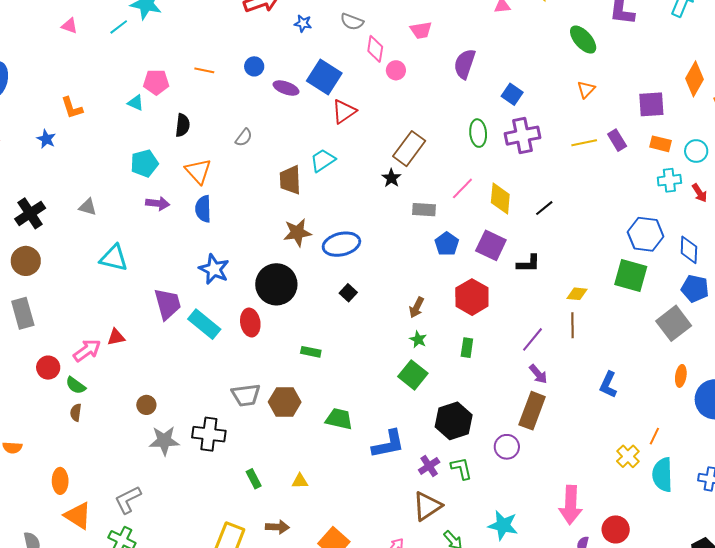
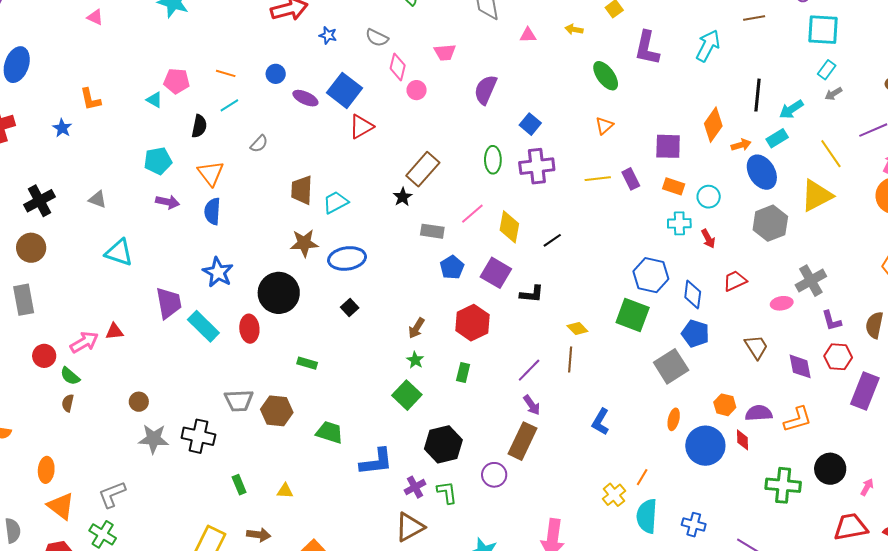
cyan line: (119, 27) -> (229, 105), moved
cyan trapezoid: (323, 160) -> (336, 202), moved
yellow diamond: (577, 294) -> (577, 328), turned 35

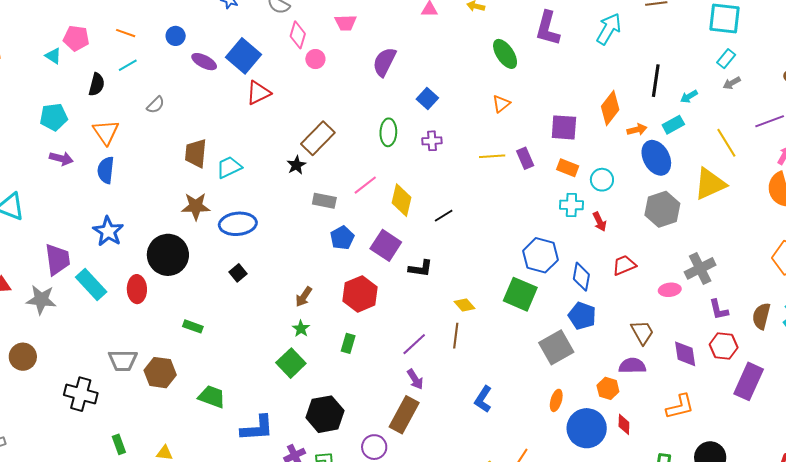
cyan arrow: (791, 109) -> (689, 97), size x0.7
purple cross: (537, 166) -> (432, 141), size x0.6
brown circle: (139, 402) -> (23, 357), size x1.4
purple semicircle: (759, 413) -> (632, 366), moved
gray star: (153, 439) -> (41, 300), moved

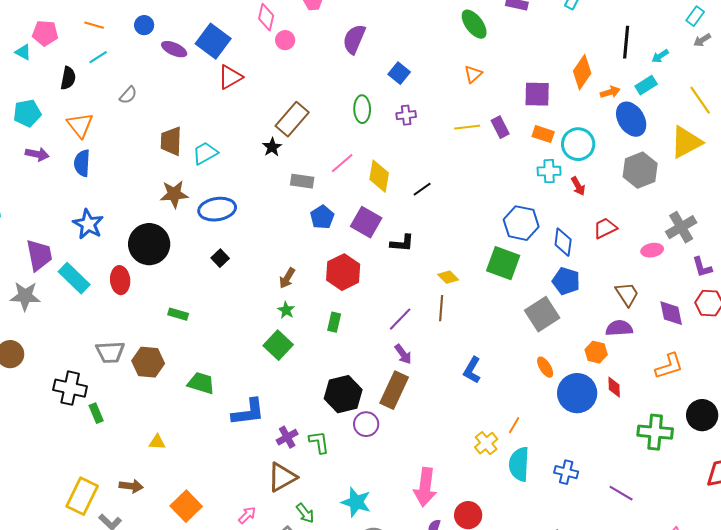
cyan circle: (602, 180) -> (578, 144), size x1.4
orange ellipse: (556, 400) -> (545, 367), turned -45
black hexagon: (325, 414) -> (343, 394), moved
green rectangle: (119, 444) -> (96, 413), moved

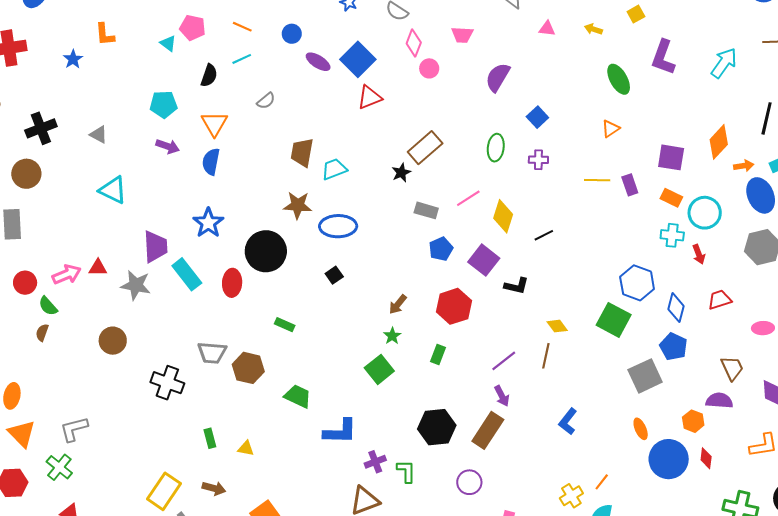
green rectangle: (96, 413) -> (210, 438), moved
purple circle: (366, 424) -> (469, 482), moved

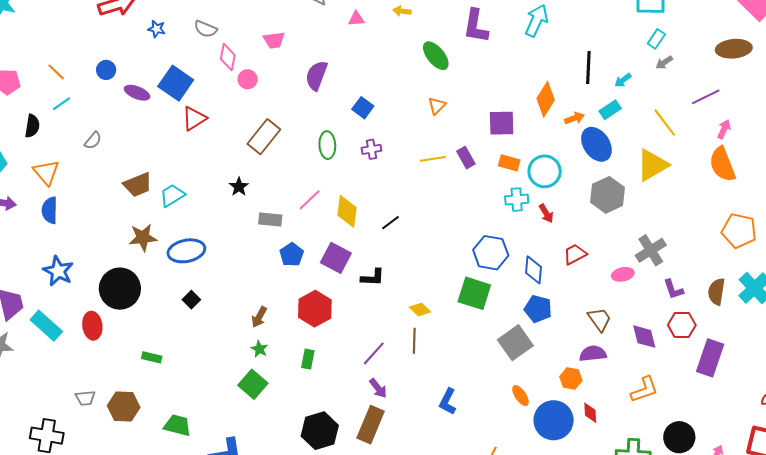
orange line: (242, 27) -> (56, 72), turned 30
brown rectangle: (425, 148) -> (264, 137), moved
brown trapezoid: (302, 152) -> (138, 185), turned -112
gray trapezoid: (212, 353) -> (85, 398), size x0.7

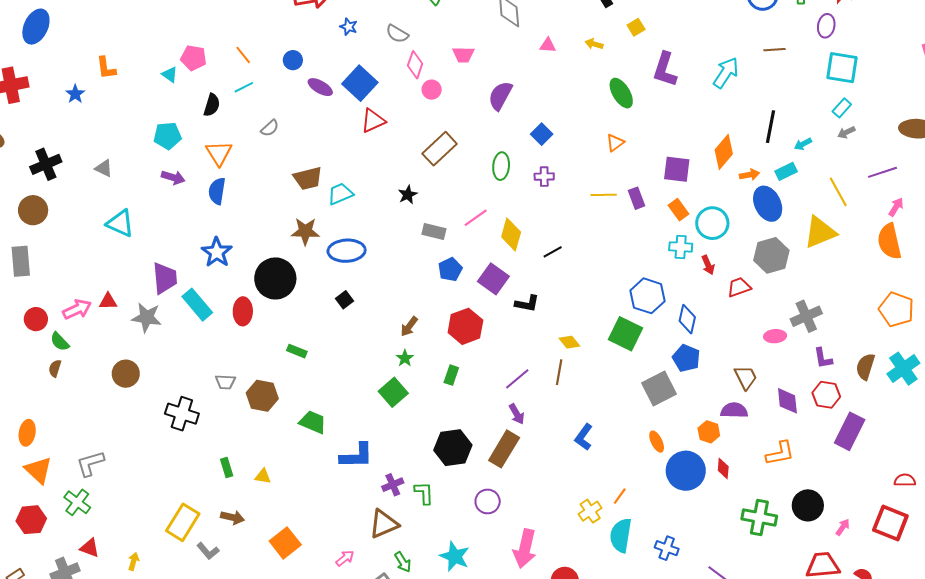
orange rectangle: (509, 163) -> (679, 210), turned 30
red trapezoid: (575, 254) -> (739, 287), moved

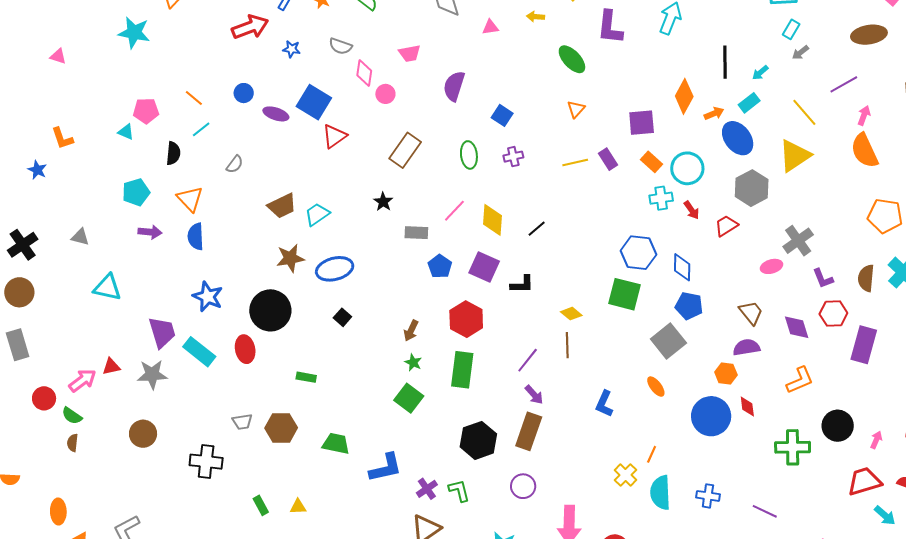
green rectangle: (451, 375) -> (462, 370), size x1.8
orange ellipse: (657, 442) -> (656, 387), moved

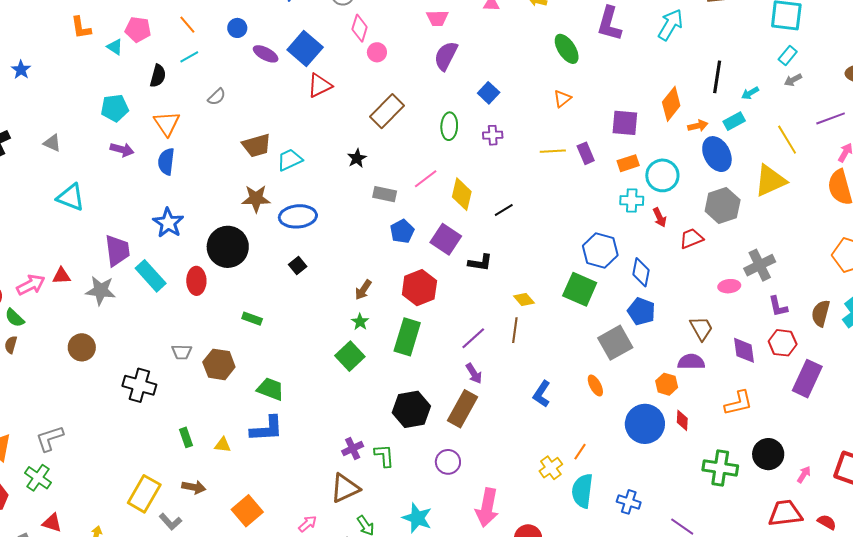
pink trapezoid: (410, 53) -> (437, 18), moved
orange L-shape: (62, 138) -> (81, 28), moved
orange rectangle: (652, 162) -> (628, 163), turned -70
blue L-shape: (386, 468) -> (267, 429), moved

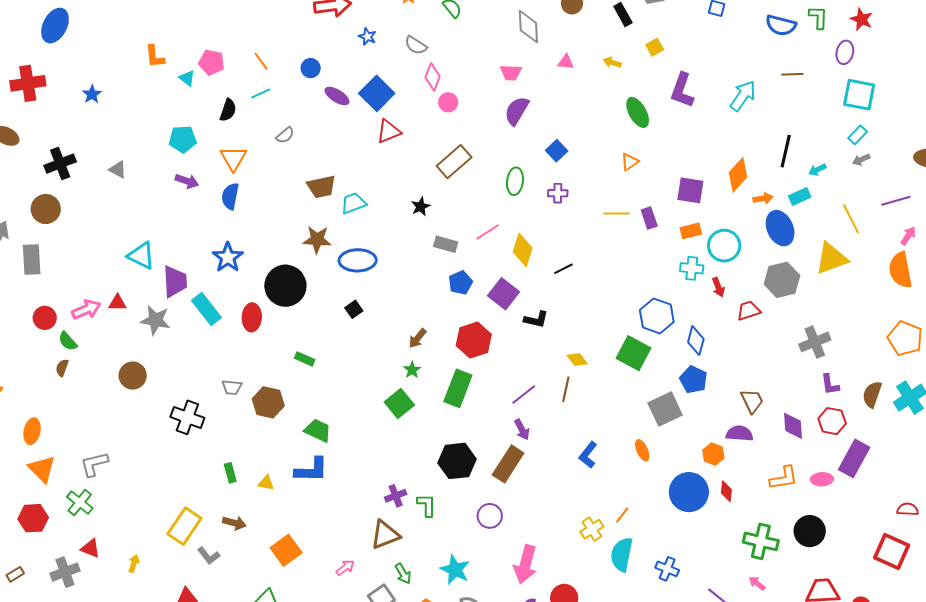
cyan triangle: (71, 197) -> (141, 256), moved
pink ellipse: (729, 286) -> (822, 479), moved
pink arrow: (804, 475) -> (757, 583), moved, turned -90

